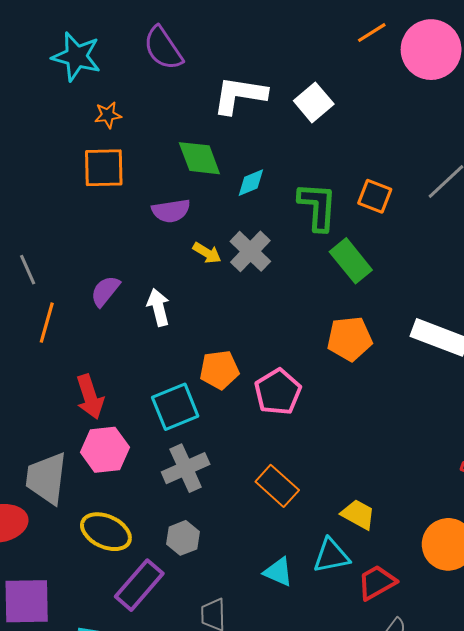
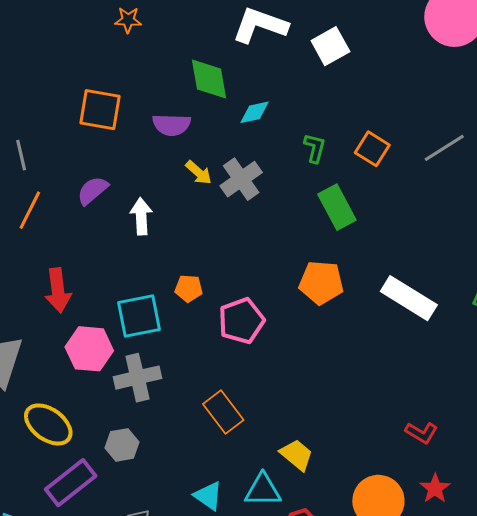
orange square: (104, 168) -> (100, 110), moved
green L-shape: (317, 206) -> (315, 148), size x0.6
orange pentagon: (219, 370) -> (189, 288), size x0.7
pink hexagon: (105, 450) -> (89, 349), moved

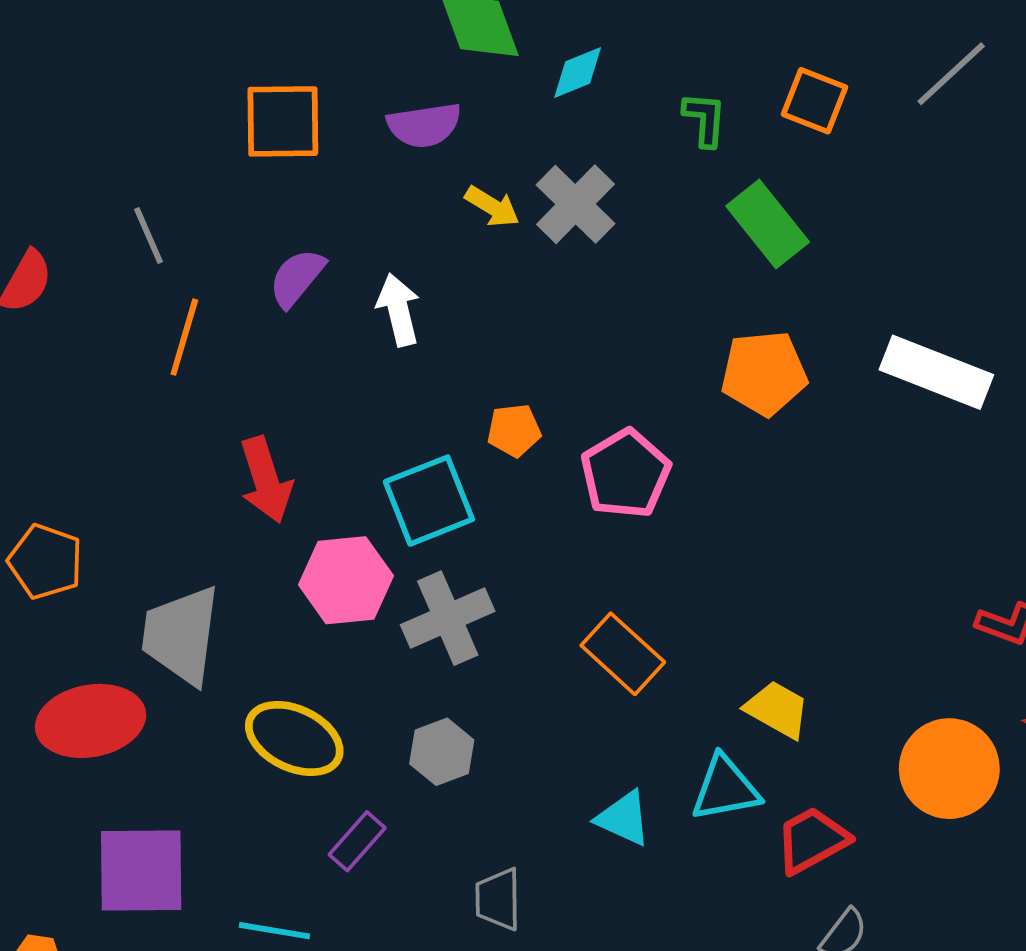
purple rectangle: (71, 483) -> (357, 841), size x0.6

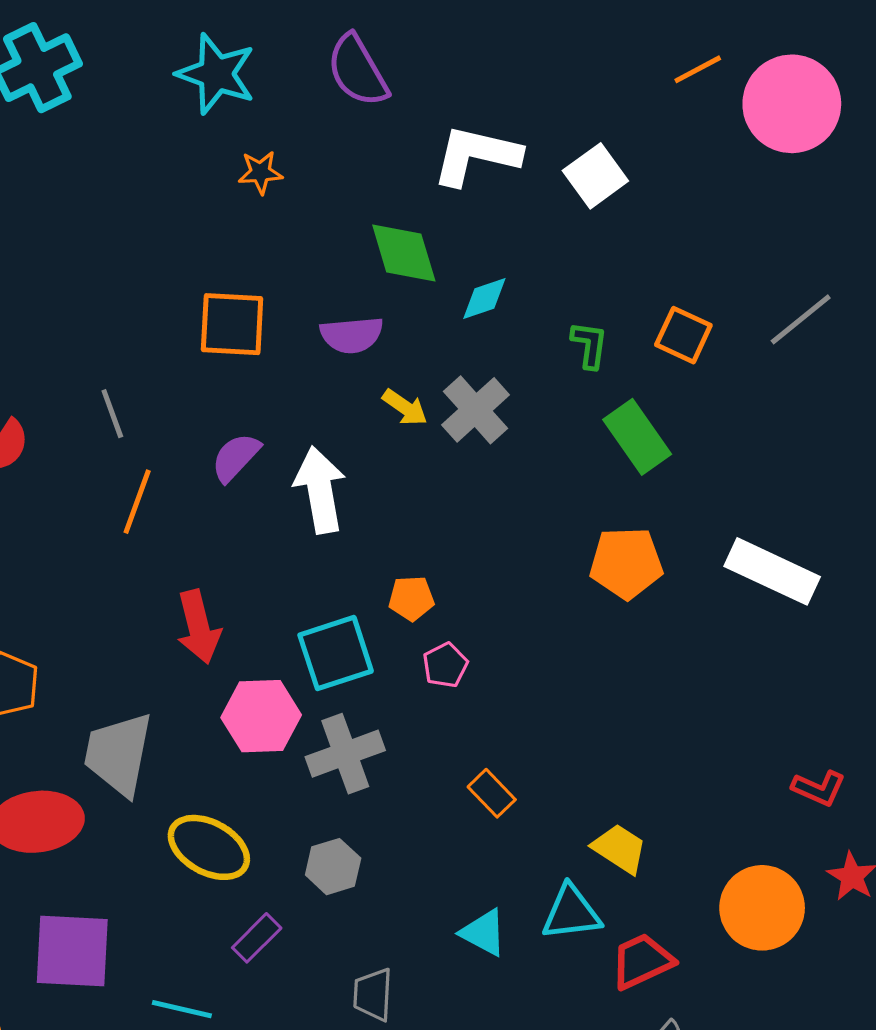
white arrow: (398, 310) -> (320, 490), size x1.4
pink pentagon: (626, 474) -> (445, 665), moved, size x0.6
orange rectangle: (623, 654) -> (492, 793), size x0.7

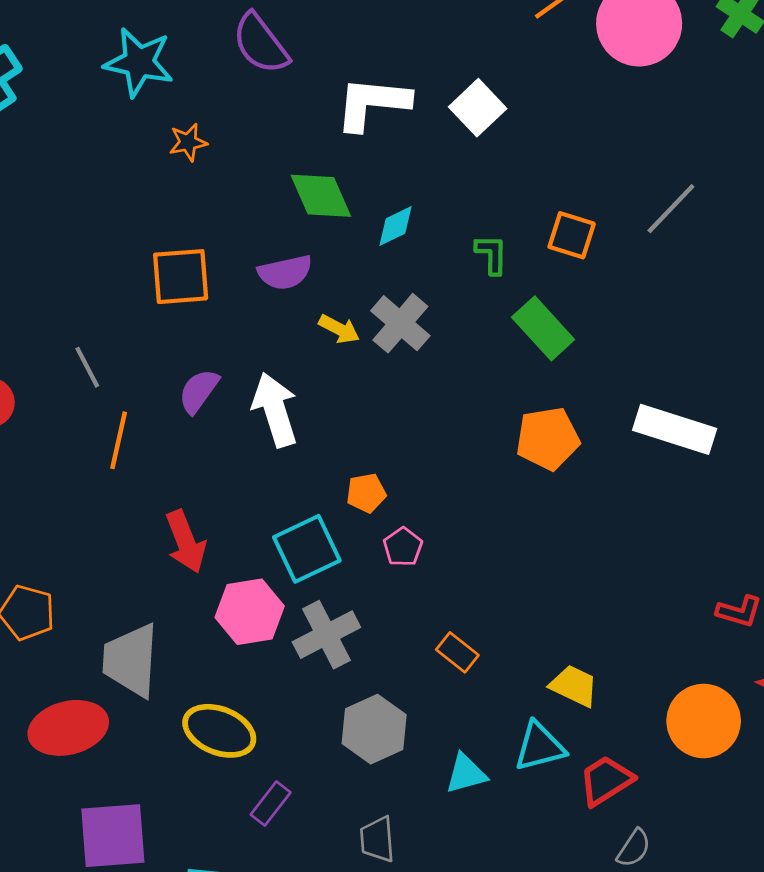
gray hexagon: (333, 867) -> (374, 729), moved, size x1.4
cyan triangle: (484, 933) -> (466, 774), turned -36

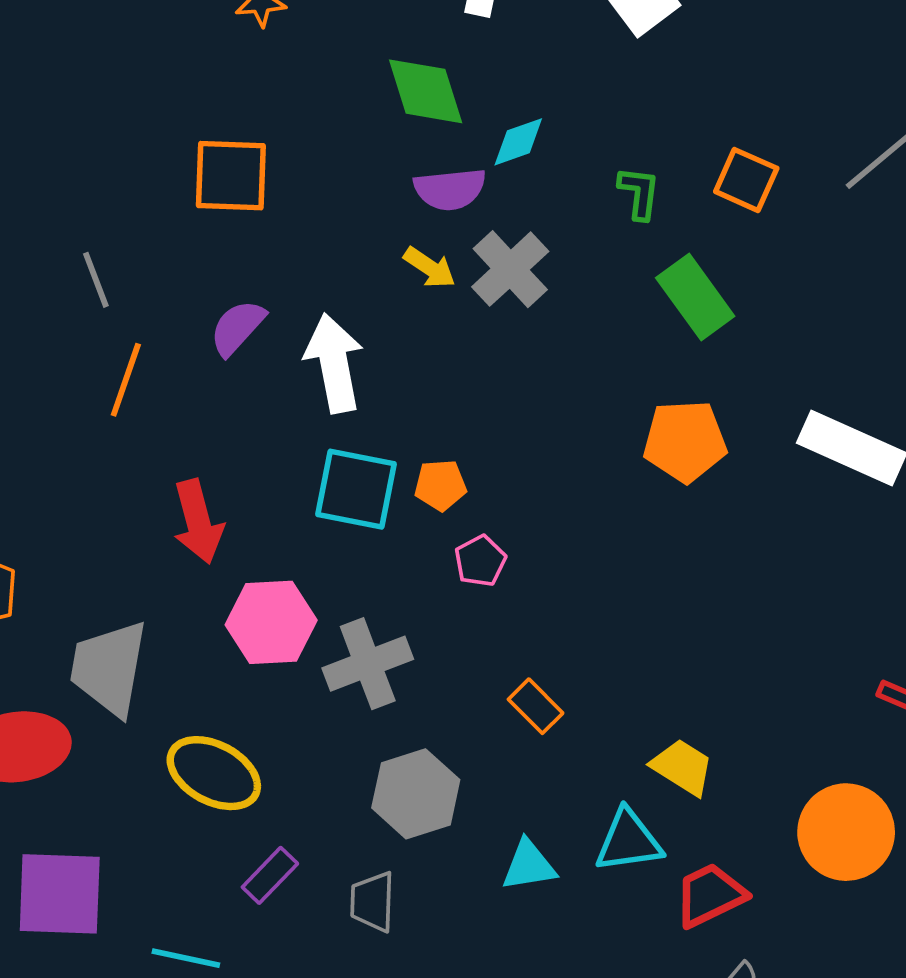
purple semicircle: (285, 272) -> (450, 189), moved
cyan square: (307, 549) -> (356, 489), moved, turned 30
gray trapezoid: (377, 839) -> (373, 902), moved

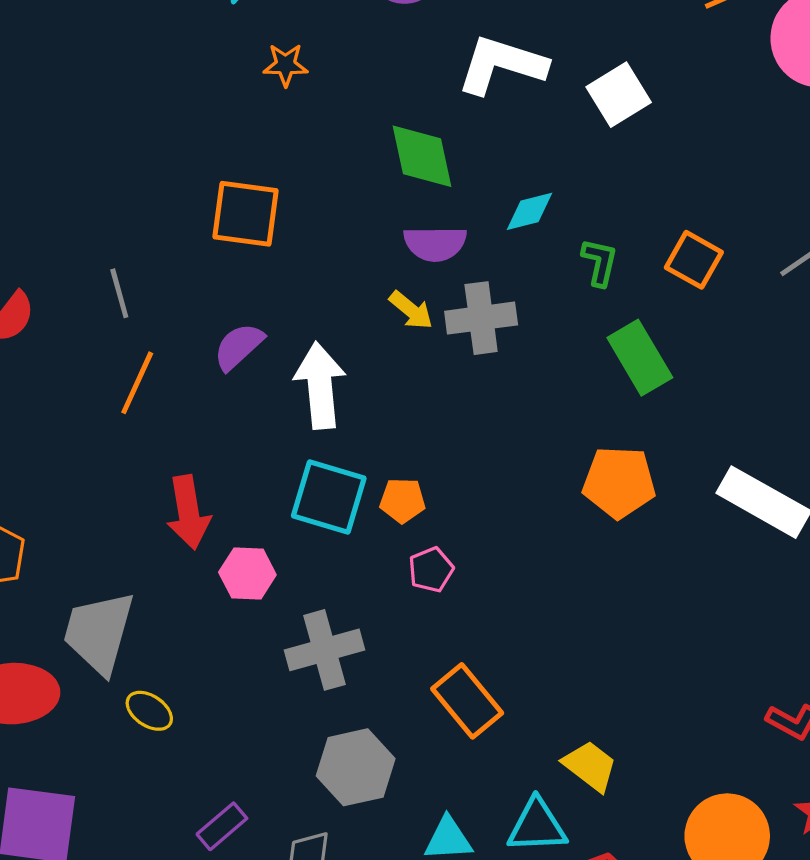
cyan diamond: (518, 142) -> (530, 211), moved
gray cross: (510, 269) -> (481, 318), turned 30
pink hexagon: (271, 622) -> (247, 574), moved, size x0.7
orange rectangle: (536, 706) -> (467, 701), size x1.5
yellow ellipse: (214, 773) -> (149, 711), moved, size x0.6

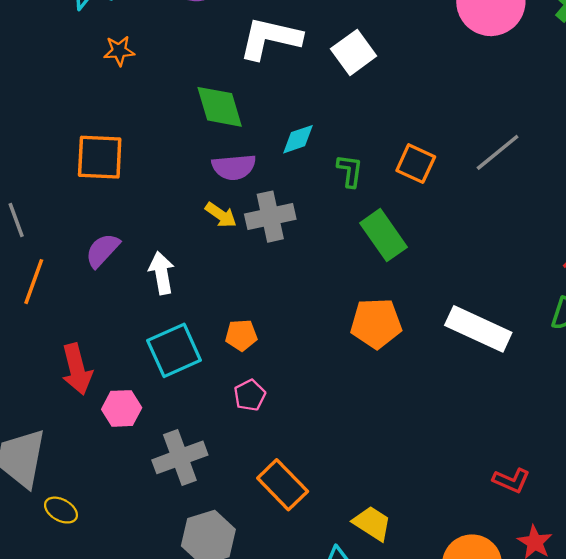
white arrow: (320, 385) -> (162, 273), size x0.7
cyan square: (329, 497) -> (174, 350), turned -36
orange pentagon: (403, 500) -> (241, 335), moved

